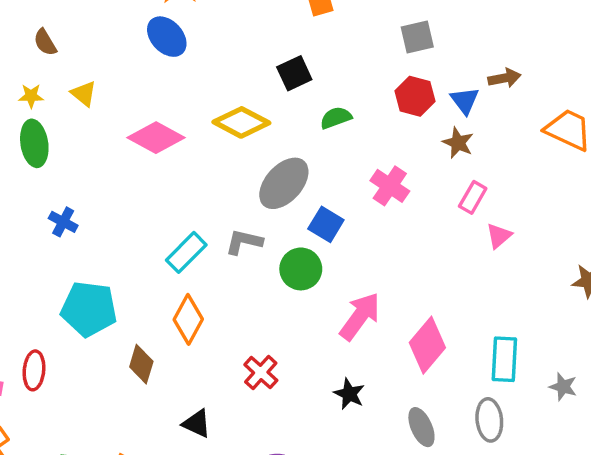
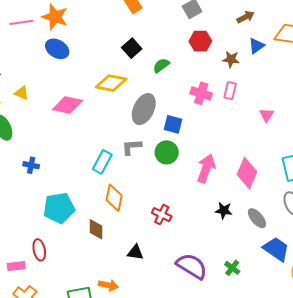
blue triangle: (465, 101) -> (256, 46), moved, turned 48
pink rectangle: (473, 197) -> (230, 91), moved
pink triangle: (499, 236) -> (267, 115), moved
black star: (349, 394) -> (224, 210), moved

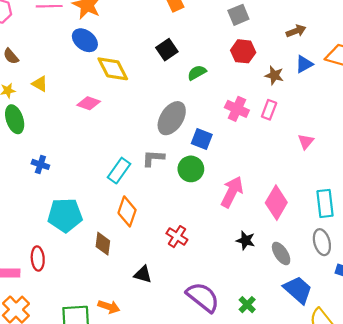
yellow diamond: (111, 83) -> (113, 69), moved, turned 44
pink diamond: (68, 105) -> (89, 103), size x0.7

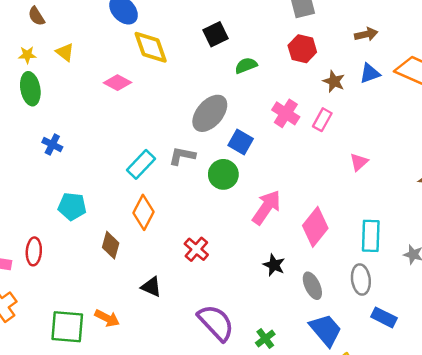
cyan pentagon: (65, 215) -> (72, 206), size x0.7

